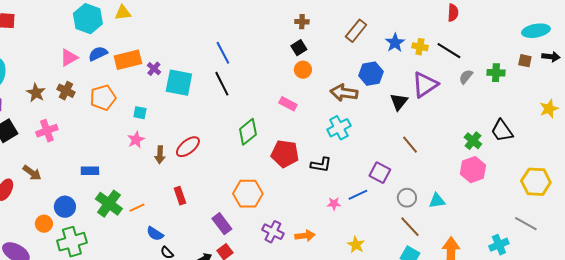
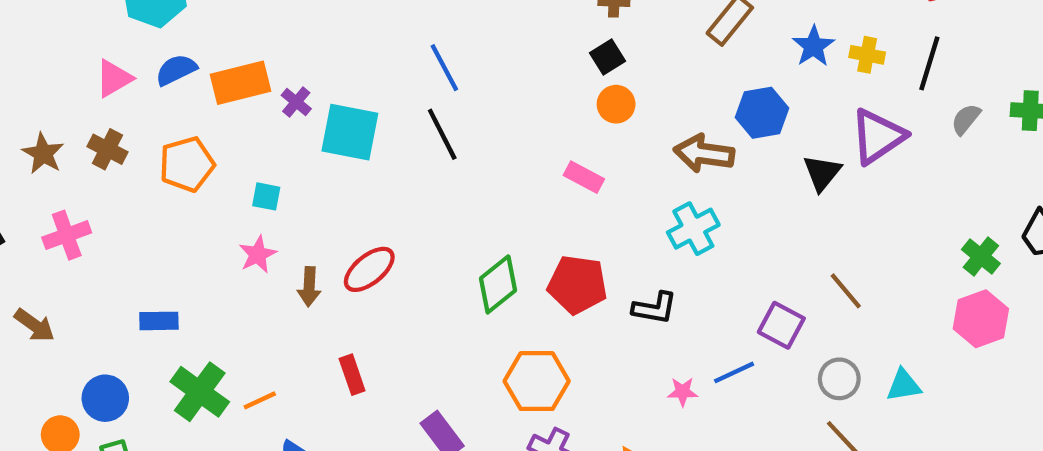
black line: (449, 51) -> (929, 63), turned 75
green diamond: (248, 132) -> (498, 284), moved
brown line: (410, 145) -> (846, 291), moved
orange hexagon: (248, 194) -> (537, 381), moved

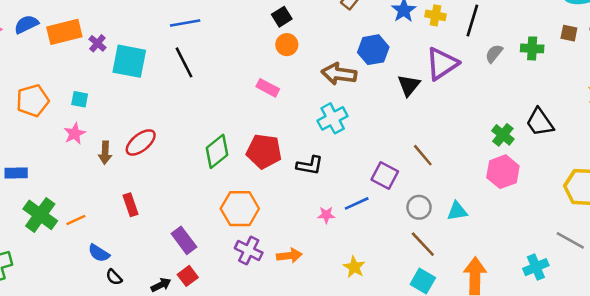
blue line: (444, 68) -> (185, 23), turned -72
orange pentagon: (187, 164) -> (33, 101), moved

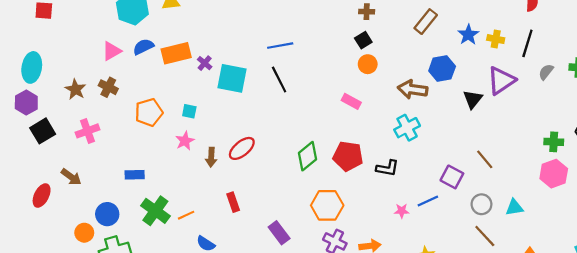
green cross: (503, 135) -> (554, 142), turned -36

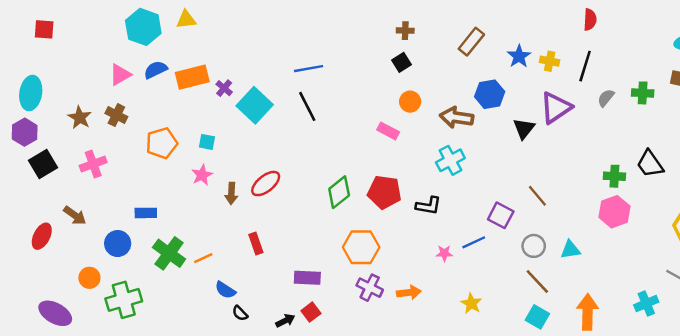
orange circle: (368, 64) -> (410, 102), moved
cyan square: (232, 78) -> (255, 105), turned 32
blue circle: (107, 214) -> (118, 244), moved
purple rectangle: (279, 233) -> (307, 278), turned -50

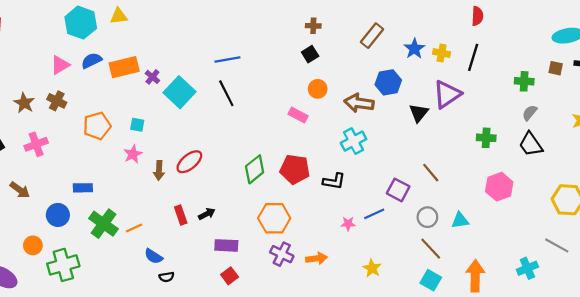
gray semicircle: (606, 98) -> (530, 113), moved
green cross: (614, 176) -> (486, 138), moved
black semicircle: (240, 313) -> (167, 277), turned -56
black arrow: (285, 321) -> (207, 214), moved

